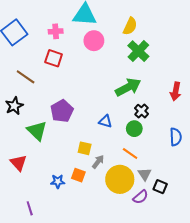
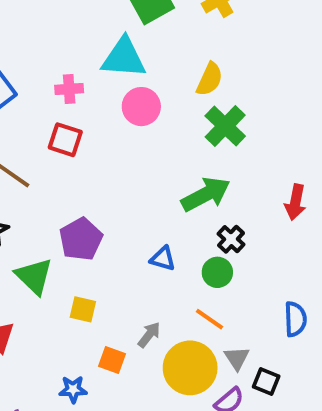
blue semicircle: (176, 137) -> (295, 319), moved
yellow square: (85, 148) -> (83, 309), moved
blue star: (58, 181) -> (73, 389), moved

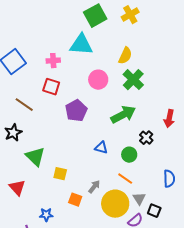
pink circle: (141, 107) -> (98, 80), moved
purple pentagon: (81, 239) -> (76, 111), moved
black cross: (231, 239) -> (146, 138), moved
blue star: (73, 389) -> (46, 215), moved

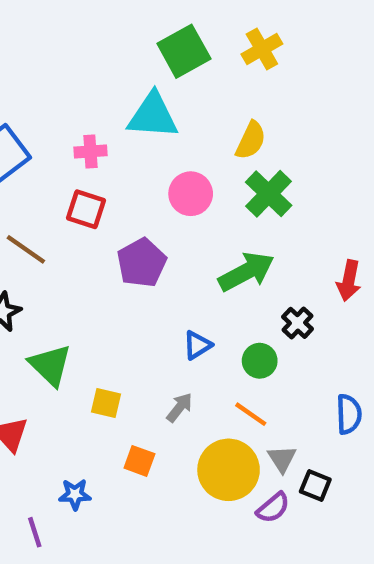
blue triangle: (101, 148) -> (197, 345), turned -48
gray arrow: (94, 187) -> (180, 407), moved

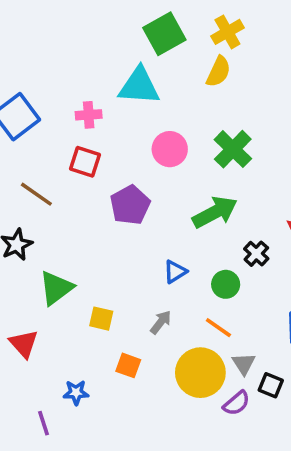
yellow semicircle: (251, 140) -> (218, 72), moved
green triangle: (50, 365) -> (56, 288), turned 39

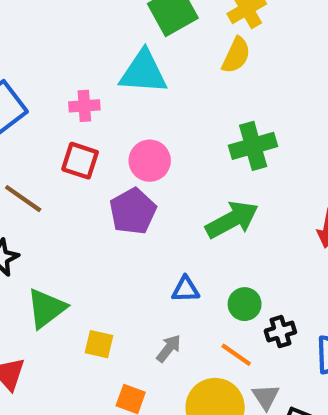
pink circle: (170, 149) -> (150, 161), moved
green cross: (233, 149) -> (253, 146), turned 30
black cross: (256, 254) -> (280, 332), moved, turned 30
blue triangle: (175, 272) -> (186, 289), turned 30

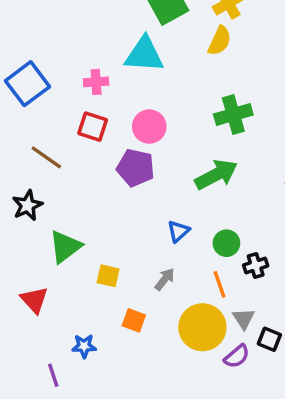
purple pentagon: (133, 211) -> (136, 168), turned -30
blue triangle: (186, 289) -> (178, 231), turned -40
orange line: (236, 355) -> (220, 284), turned 36

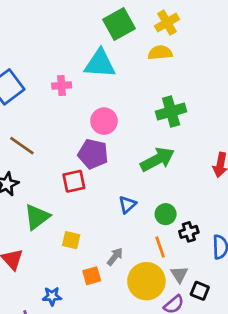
yellow semicircle: (220, 41) -> (160, 53), turned -120
red square: (93, 127) -> (74, 181), moved, turned -30
gray arrow: (165, 279) -> (115, 257), moved
orange square: (134, 320) -> (92, 276), turned -36

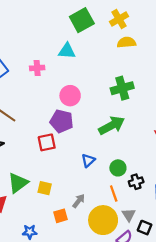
yellow semicircle: (160, 53) -> (126, 42), moved
cyan triangle: (100, 64) -> (67, 51), size x0.7
green triangle: (37, 217) -> (18, 183), moved

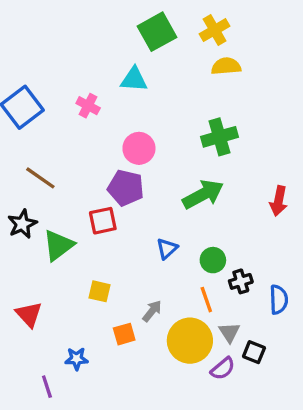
pink cross: (37, 68) -> (88, 106), turned 32
green triangle: (18, 183) -> (58, 245), moved

